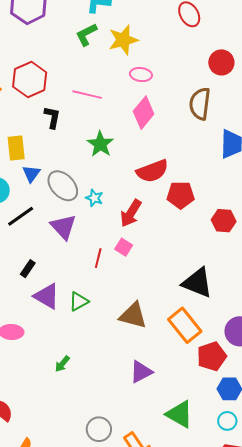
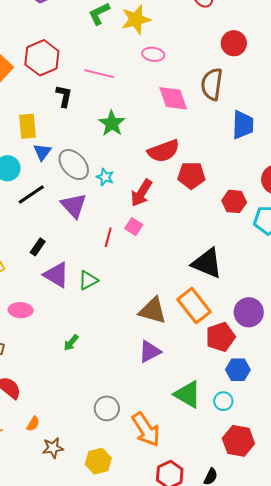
pink diamond: (144, 113) -> (173, 98), moved, turned -60
brown triangle: (133, 315) -> (153, 311), moved
cyan circle: (227, 421) -> (223, 401), moved

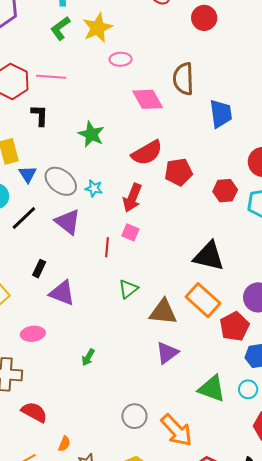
red circle: (234, 43) -> (204, 18), moved
pink line: (99, 74) -> (51, 77), moved
green triangle: (88, 280) -> (128, 289), moved

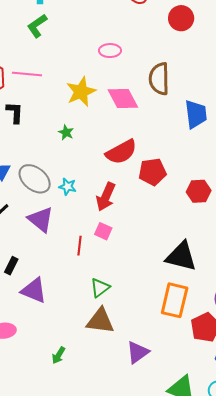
yellow star: (98, 28) -> (81, 92), moved
pink ellipse: (121, 59) -> (110, 51), moved
green star: (91, 134) -> (66, 132), size x0.6
orange rectangle: (203, 300) -> (175, 300), turned 60
brown triangle: (163, 312) -> (100, 321), moved

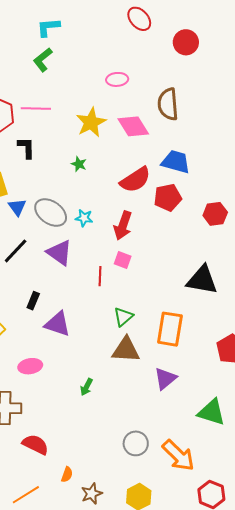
blue trapezoid: (196, 114) -> (176, 162), moved, turned -64
orange rectangle: (175, 300) -> (170, 329), moved

